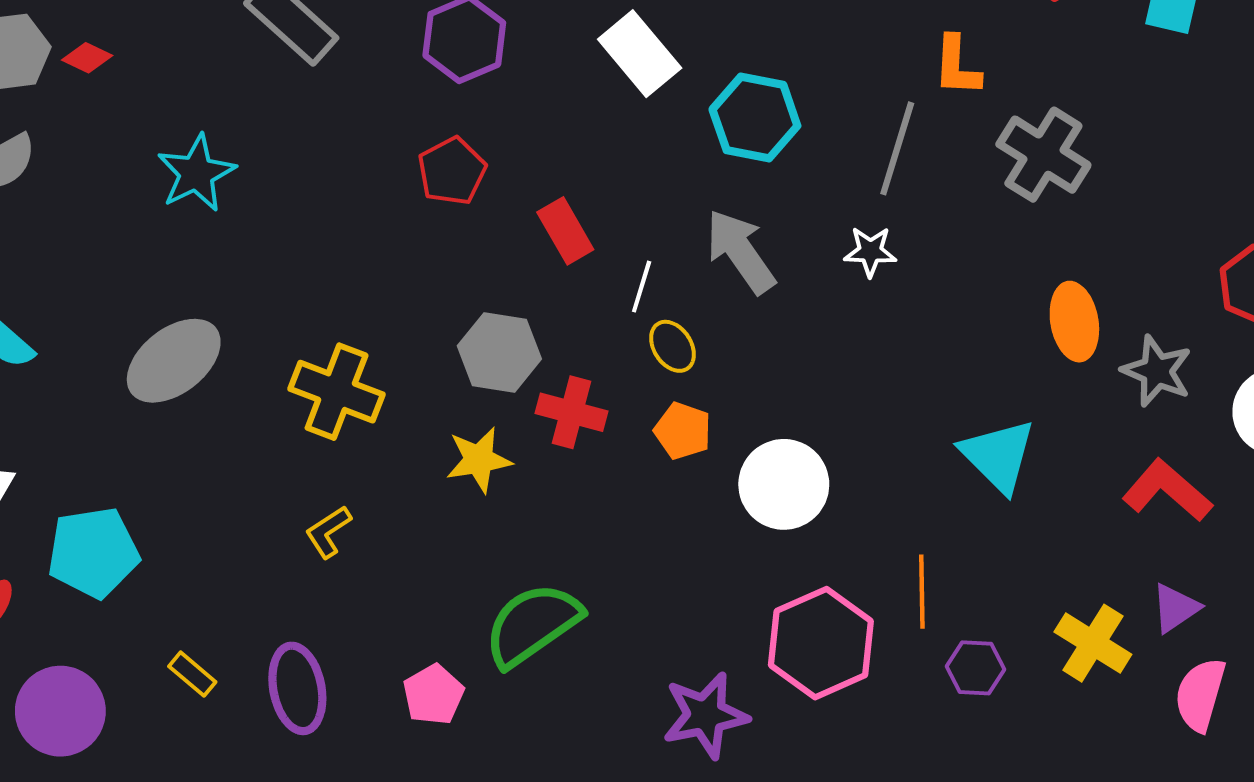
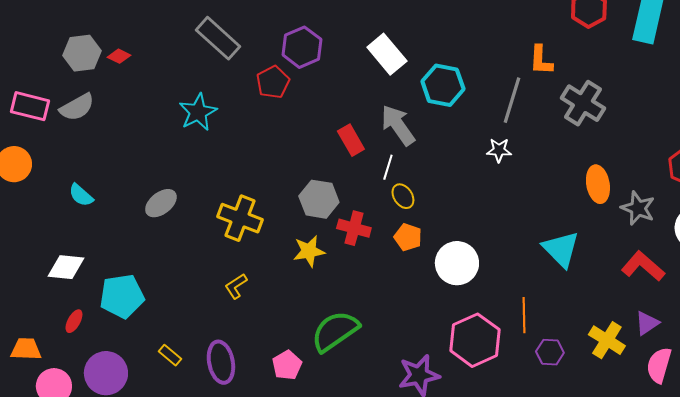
red pentagon: (452, 171) -> (273, 82), moved
cyan star: (196, 173) -> (198, 112), moved
gray arrow: (741, 251) -> (398, 125), moved
gray ellipse: (174, 361) -> (161, 203), size x0.7

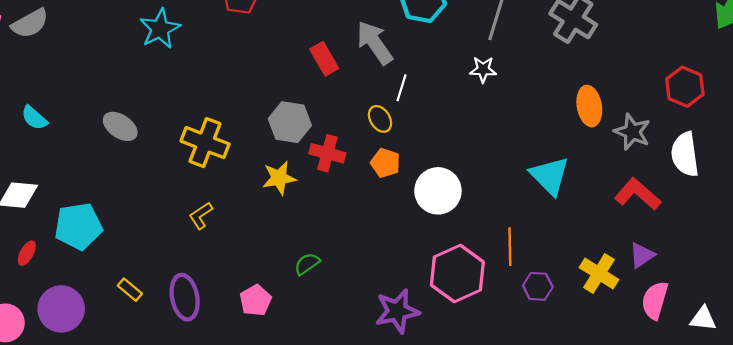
white line: (388, 167) -> (401, 88), moved
gray ellipse: (161, 203) -> (120, 126), turned 72
green semicircle: (335, 331) -> (307, 264), size x0.5

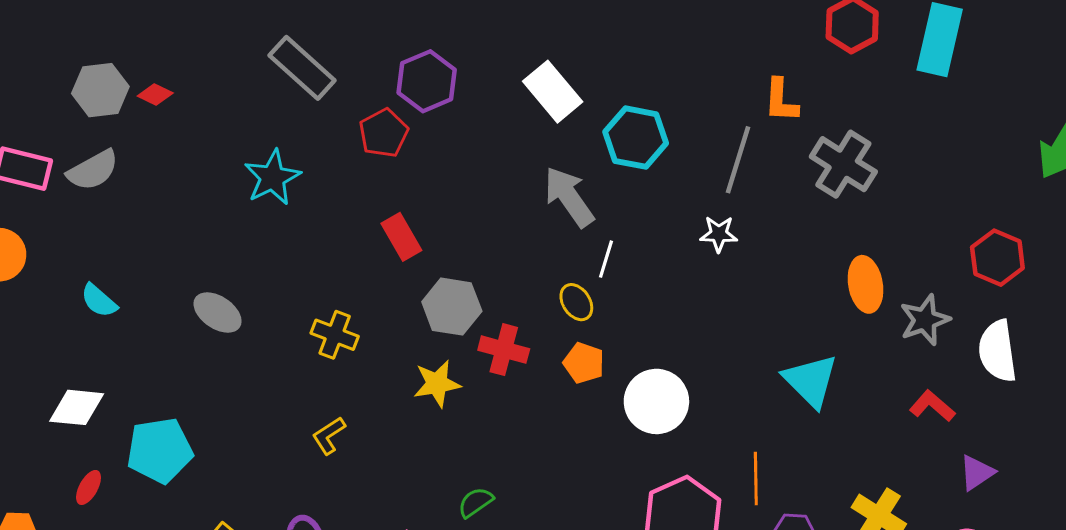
red rectangle: (324, 59) -> (401, 237), moved
gray star: (632, 132) -> (925, 320), turned 30
yellow cross: (205, 143) -> (335, 335), size x0.7
red L-shape: (638, 194) -> (932, 406), size x0.7
purple triangle: (642, 255) -> (977, 473), moved

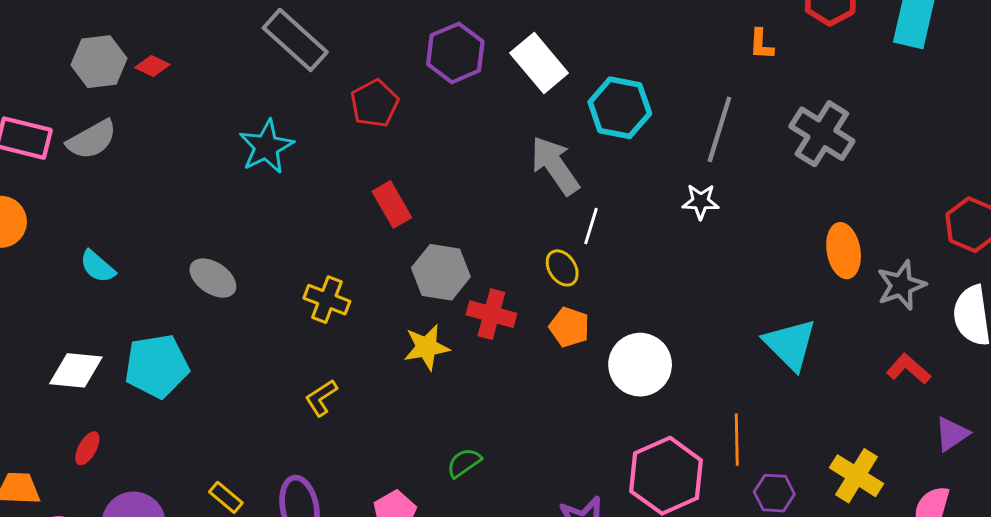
purple hexagon: (427, 81) -> (455, 53), moved
orange L-shape: (781, 100) -> (761, 44), moved, size x0.7
cyan pentagon: (160, 450) -> (157, 366), moved

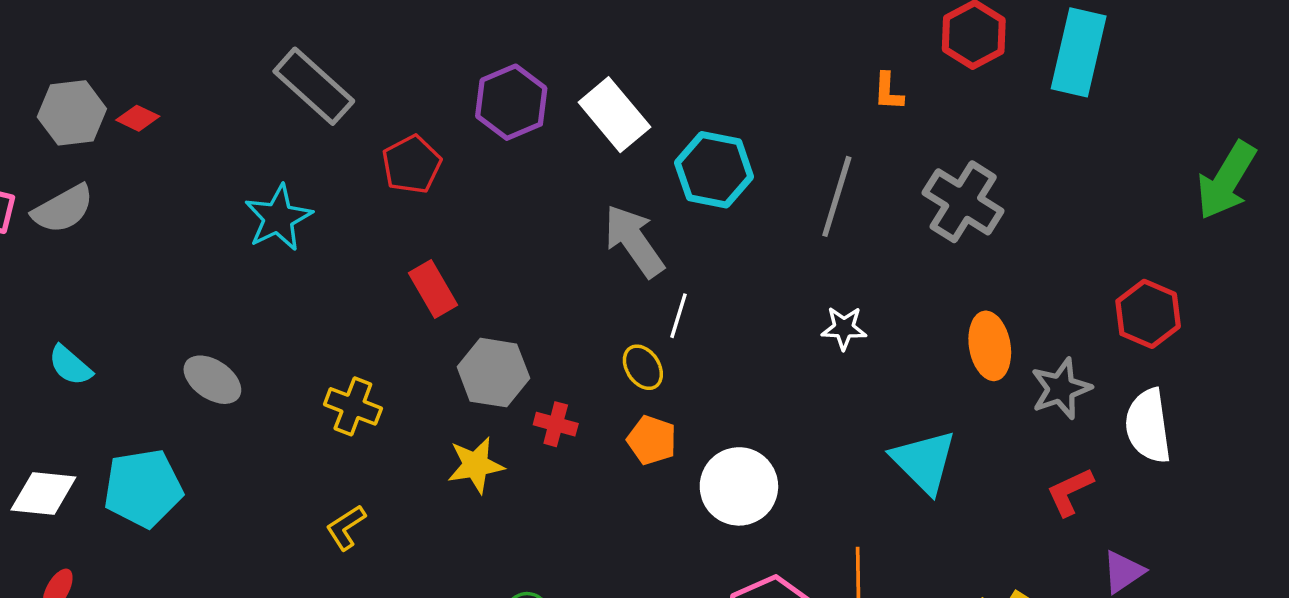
white star: (701, 202) -> (844, 328), moved
red cross: (491, 314) -> (556, 424), size x0.7
red L-shape: (908, 369) -> (1070, 492), turned -66

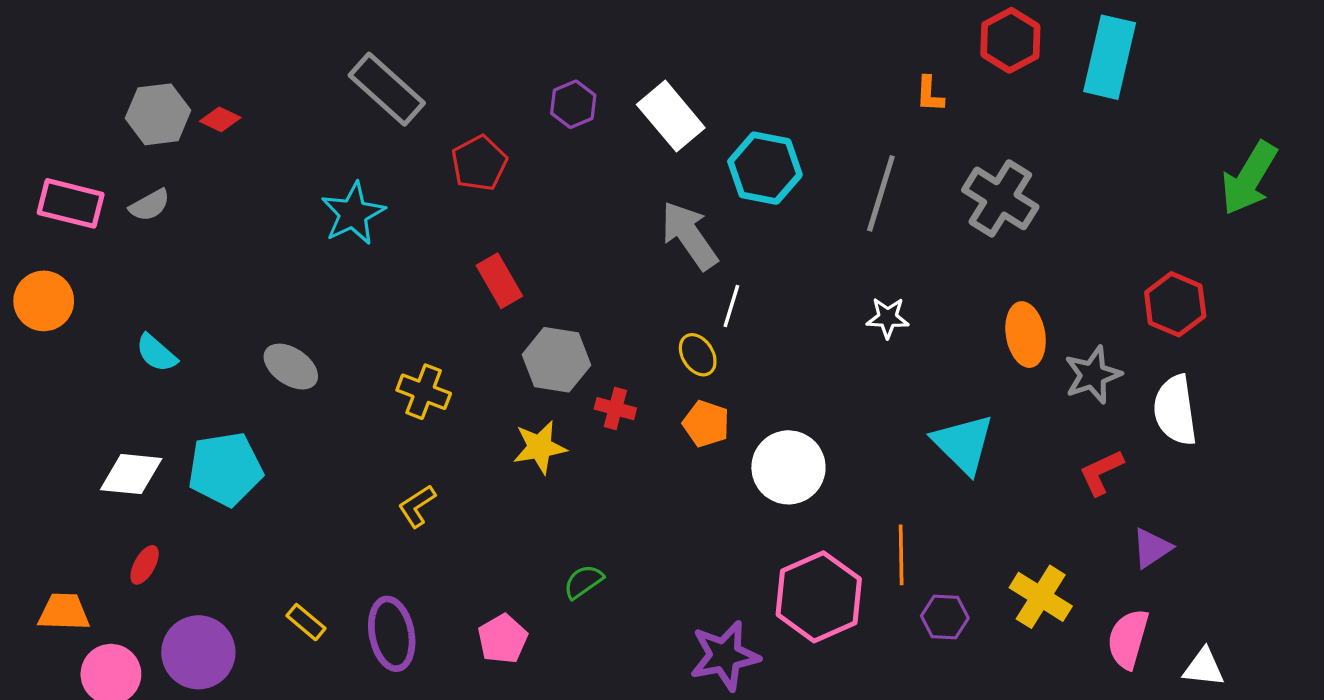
purple hexagon: (511, 102) -> (573, 104), size x0.7
gray semicircle: (63, 209) -> (150, 205), size x0.7

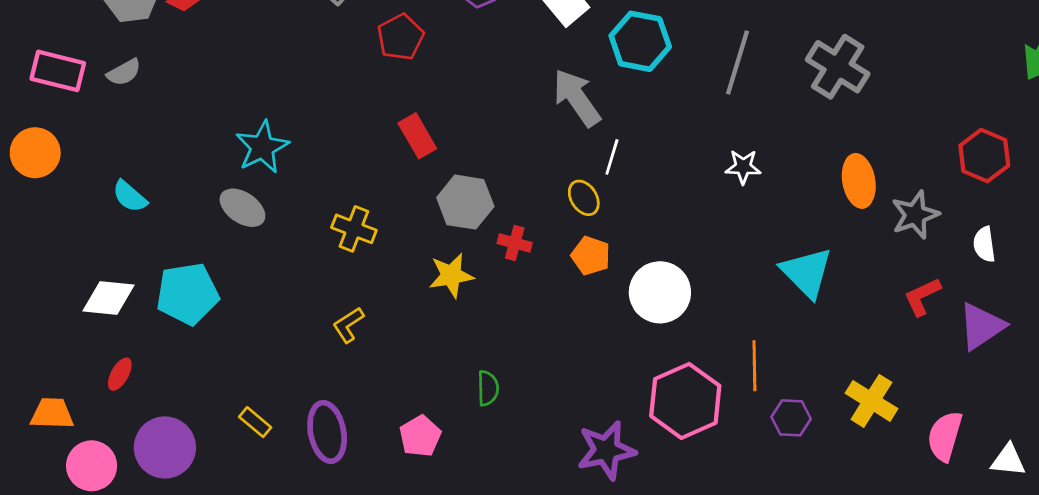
cyan star: (353, 214) -> (262, 147), moved
white semicircle: (1175, 410) -> (984, 244), size x0.6
purple triangle: (1152, 548) -> (981, 326), moved, size x1.4
green semicircle: (583, 582) -> (488, 388), turned 124

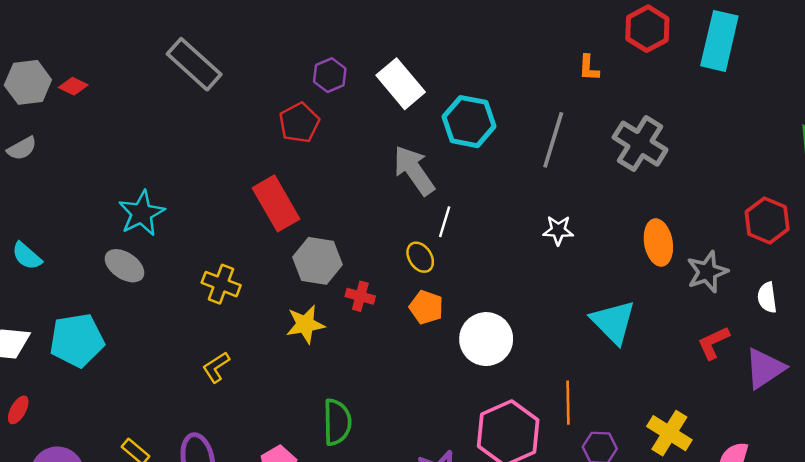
red pentagon: (400, 37) -> (299, 123), moved
red rectangle: (417, 136) -> (276, 203), size x1.4
green semicircle: (488, 388) -> (337, 422), size x1.5

